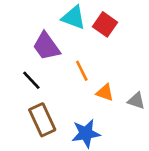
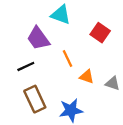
red square: (105, 24) -> (100, 33), moved
black line: (31, 80) -> (26, 66), turned -72

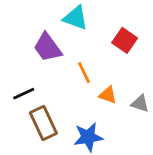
black line: (26, 66) -> (24, 94), moved

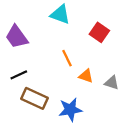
purple trapezoid: (48, 47) -> (17, 37), moved
brown rectangle: (43, 123) -> (35, 98), turned -40

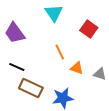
cyan triangle: (60, 14) -> (54, 13), turned 36
black line: (19, 75) -> (17, 67), turned 49

